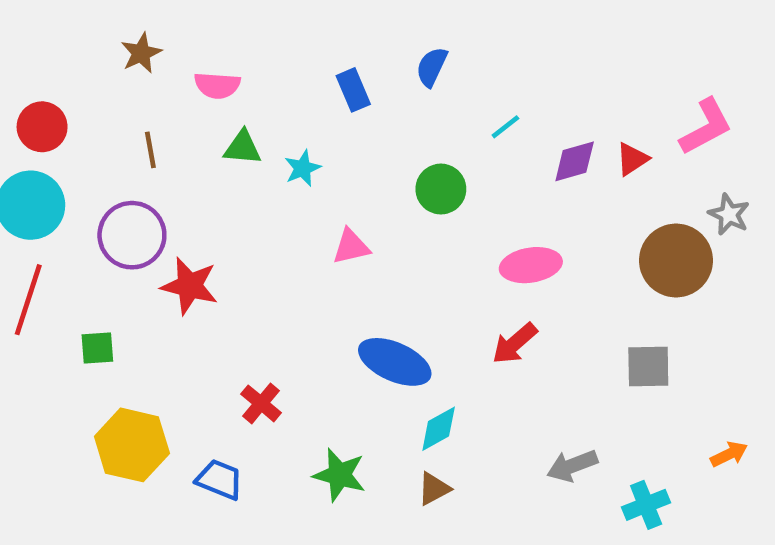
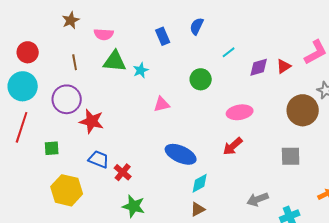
green triangle: (243, 148) -> (115, 61), size x1.4
green star: (339, 475) -> (134, 206), moved
blue trapezoid: (220, 479) -> (99, 159), moved

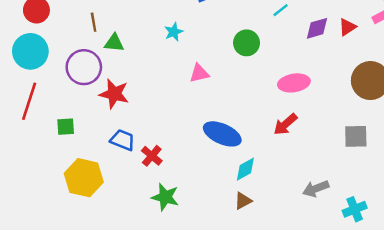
green triangle: (115, 61) -> (114, 43), moved, size x0.7

